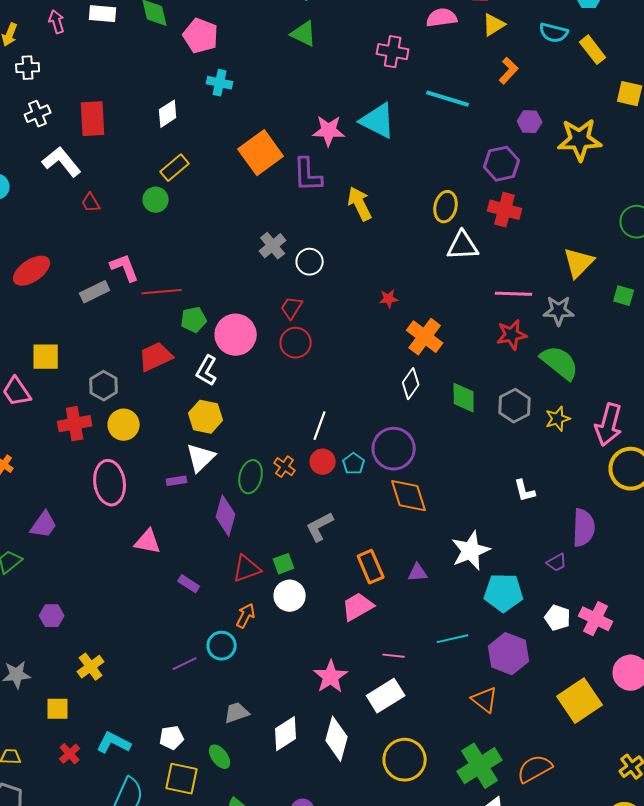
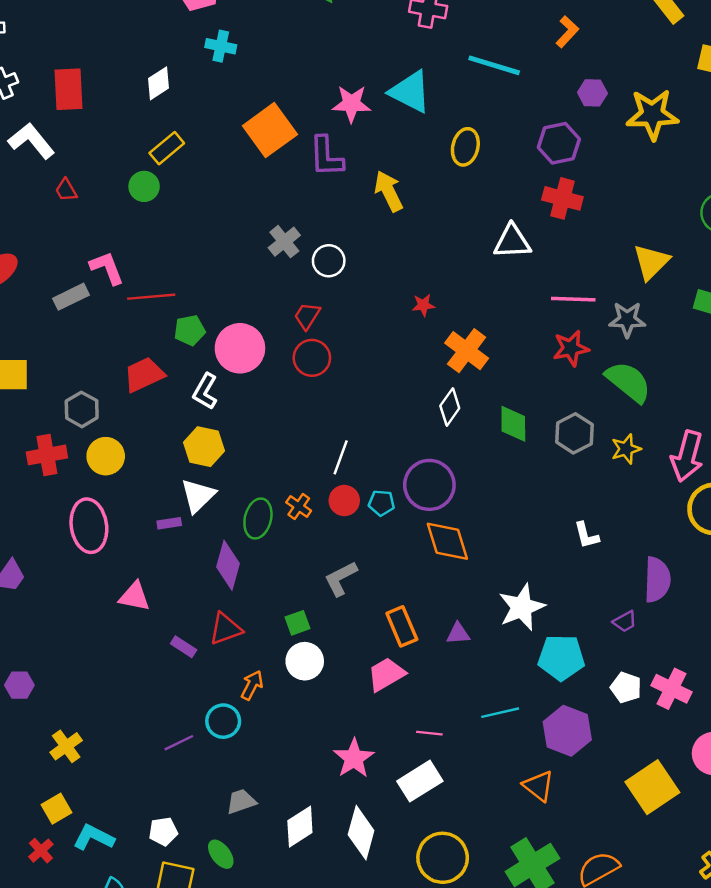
yellow ellipse: (446, 207) -> (465, 147), moved
cyan pentagon: (354, 464) -> (381, 503), turned -30
red triangle: (247, 569) -> (226, 629), moved
yellow square: (58, 709) -> (57, 809), moved, turned -30

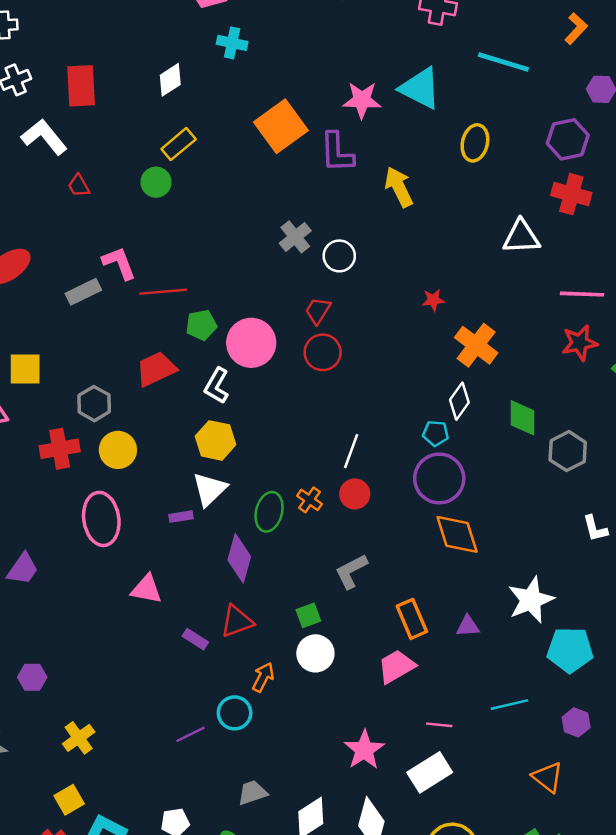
gray hexagon: (574, 433) -> (568, 451), moved
cyan pentagon: (381, 503) -> (436, 433), moved
purple hexagon: (567, 731) -> (576, 722), size x0.6

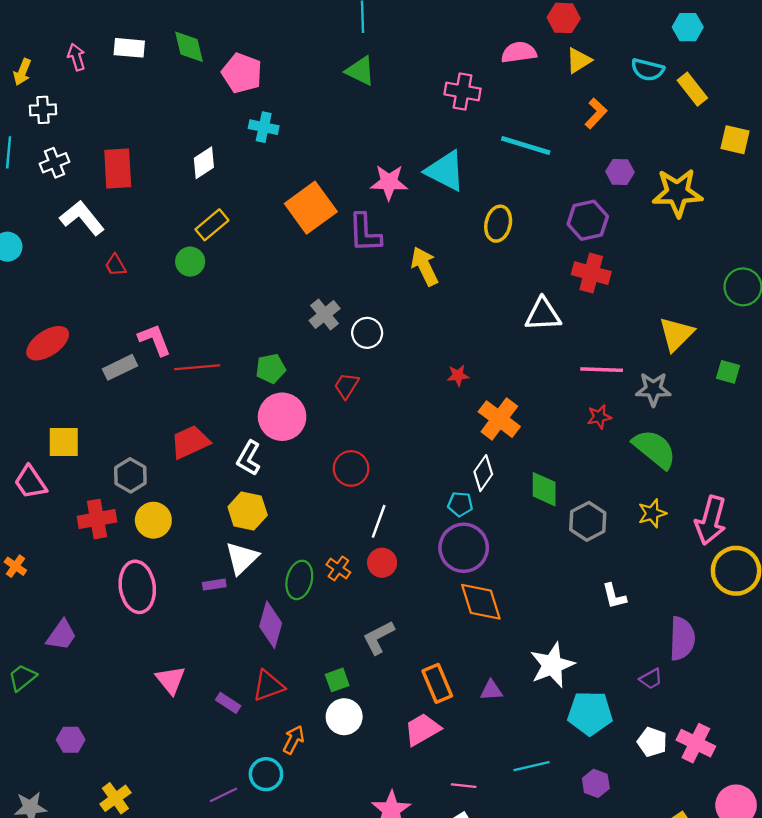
green pentagon: (201, 325) -> (271, 368), moved
red star: (580, 343) -> (599, 417), size x0.7
red circle: (323, 352) -> (351, 468), moved
pink triangle: (146, 589) -> (171, 680), moved, turned 40

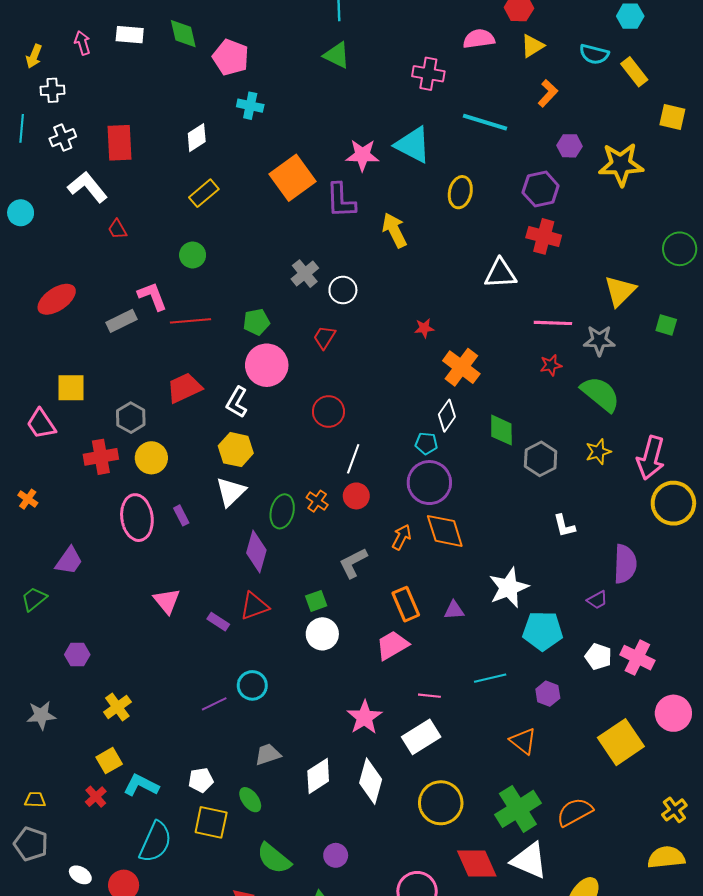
green circle: (190, 262) -> (193, 255), moved
purple rectangle: (214, 585) -> (181, 515), moved, turned 72
orange arrow: (294, 740) -> (402, 537), moved

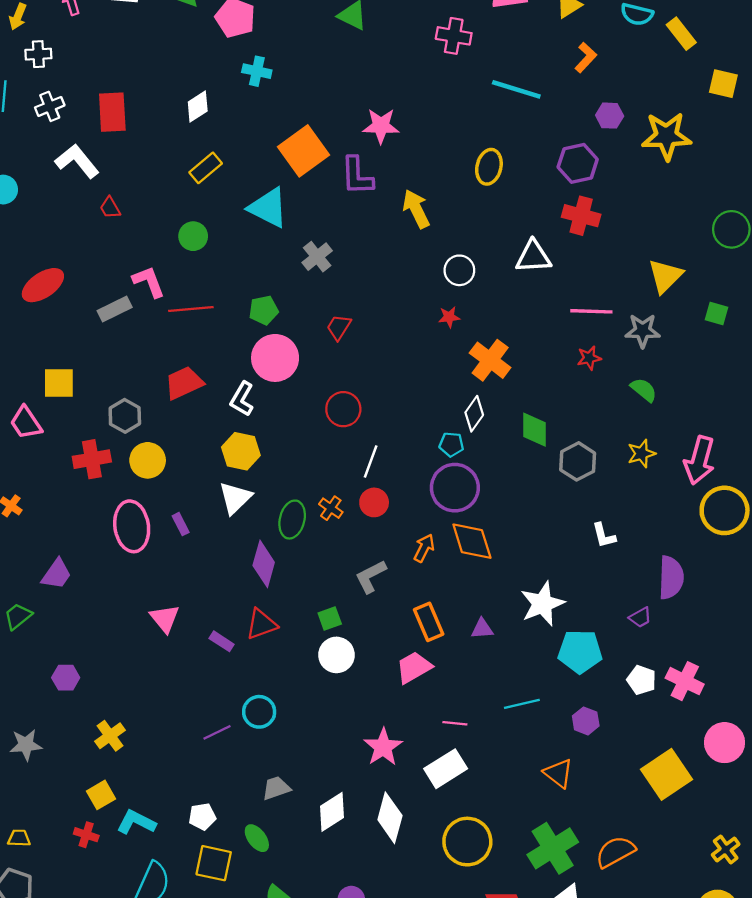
cyan triangle: (413, 145) -> (268, 208), moved
white circle: (343, 290) -> (459, 270), moved
green semicircle: (600, 394) -> (644, 390), size x0.6
red cross: (96, 797) -> (86, 835), turned -30

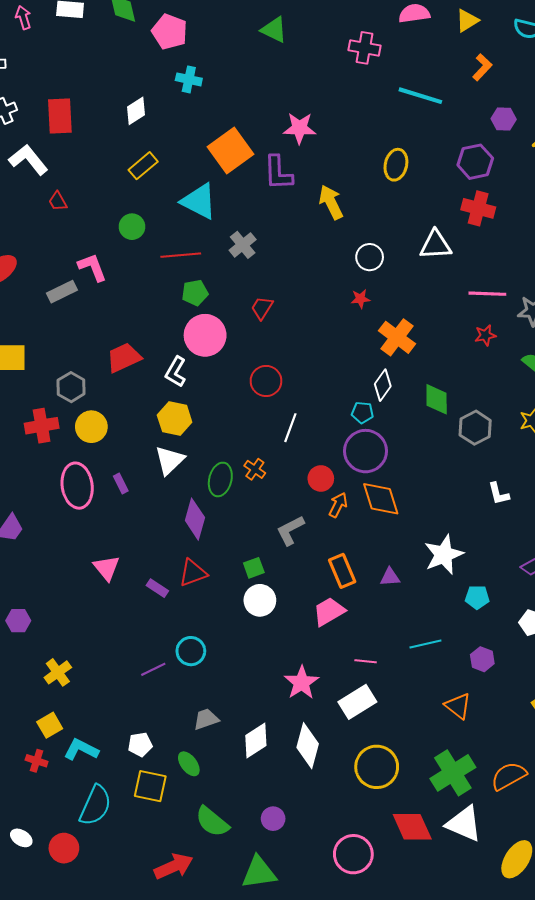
red line: (191, 309) -> (181, 255), moved
red circle: (374, 502) -> (321, 478), moved
cyan pentagon: (580, 652) -> (477, 597), size x0.6

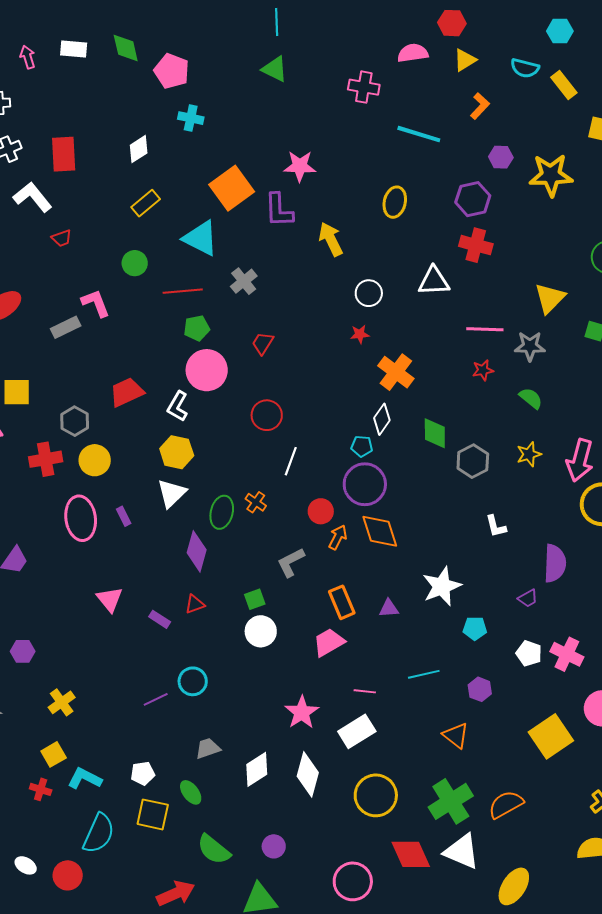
red trapezoid: (58, 201) -> (62, 238), turned -80
red triangle: (193, 573) -> (195, 604), size x0.7

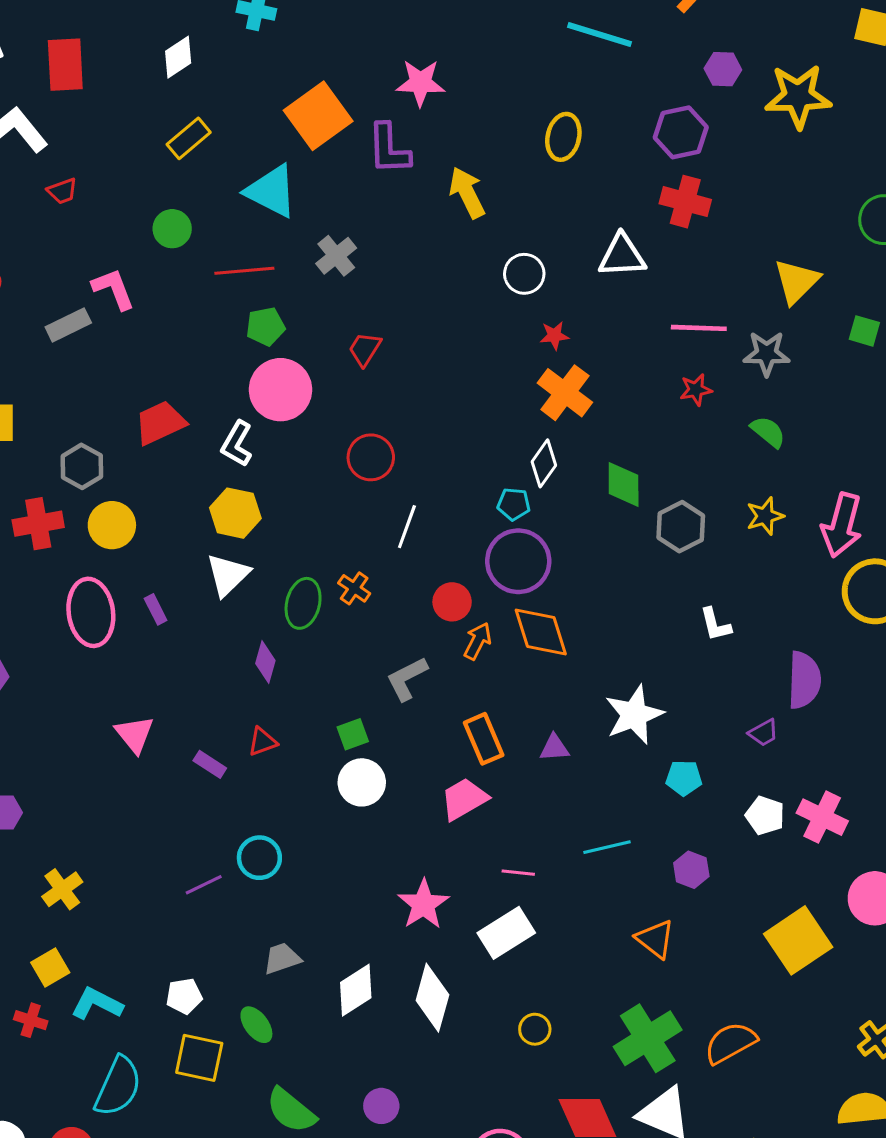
red star: (360, 334) -> (554, 336), moved
purple diamond: (197, 551) -> (265, 662), size x0.7
yellow circle: (376, 795) -> (535, 1029), size x0.5

